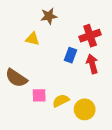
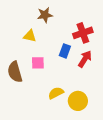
red arrow: (92, 64) -> (85, 59), turned 48
brown semicircle: (16, 78) -> (15, 72), turned 40
pink square: (39, 95) -> (38, 63), moved

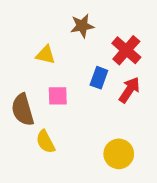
brown star: (45, 15) -> (82, 26), moved
red cross: (83, 33) -> (126, 50), turned -30
yellow semicircle: (56, 93) -> (46, 142), moved, turned -91

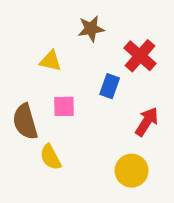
red arrow: (129, 90) -> (147, 122), moved

